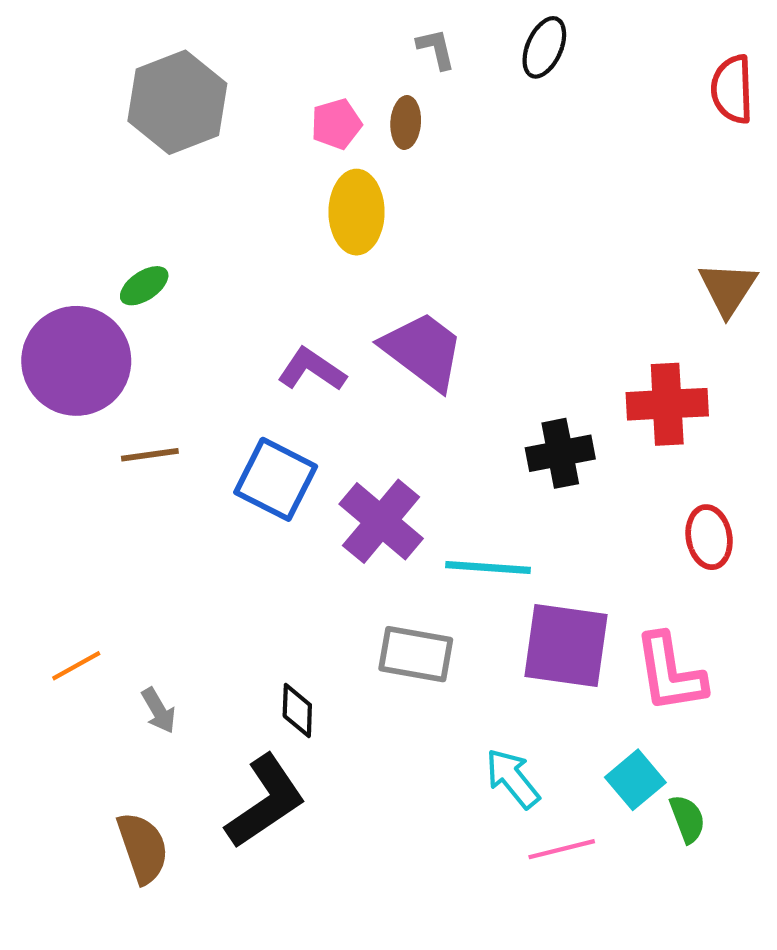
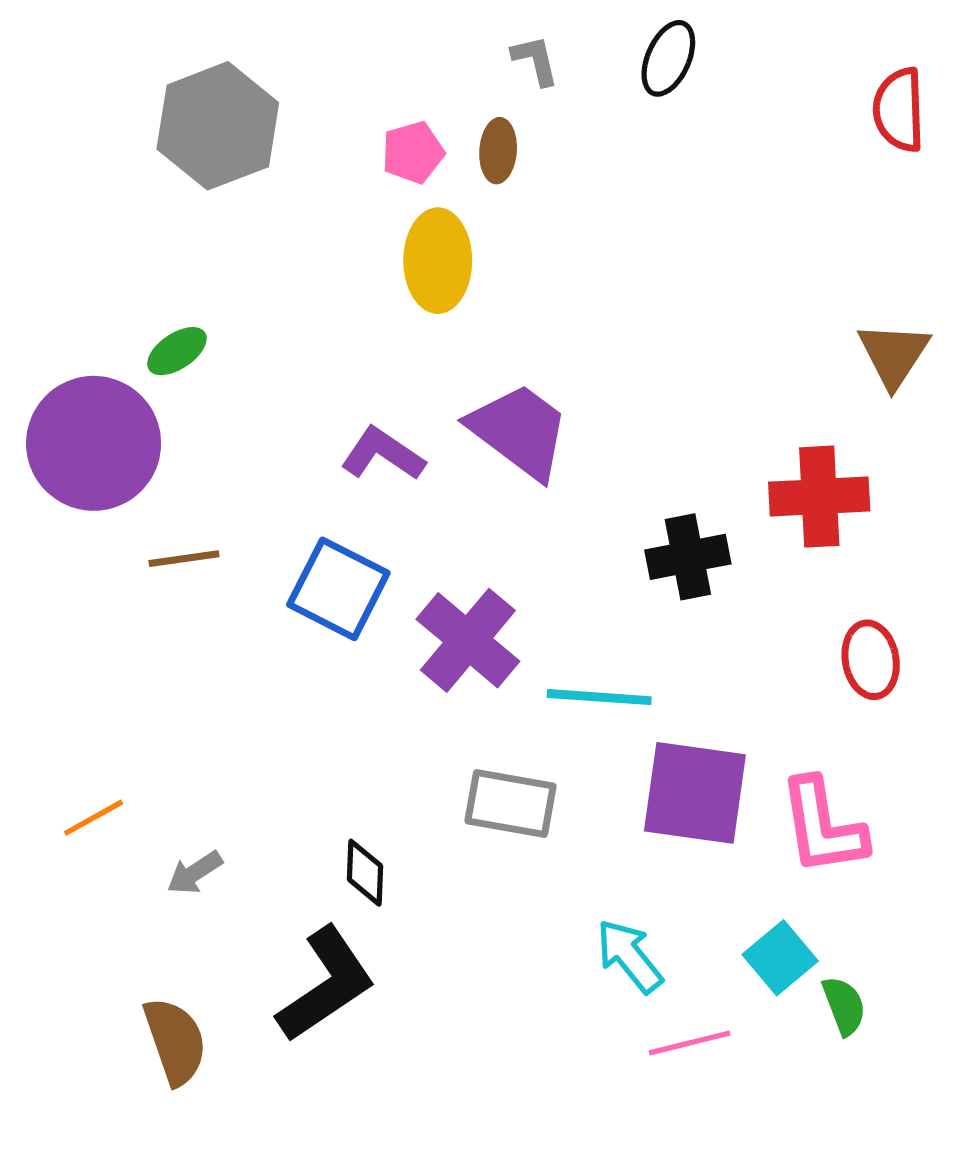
gray arrow: (159, 710) -> (195, 873), turned 87

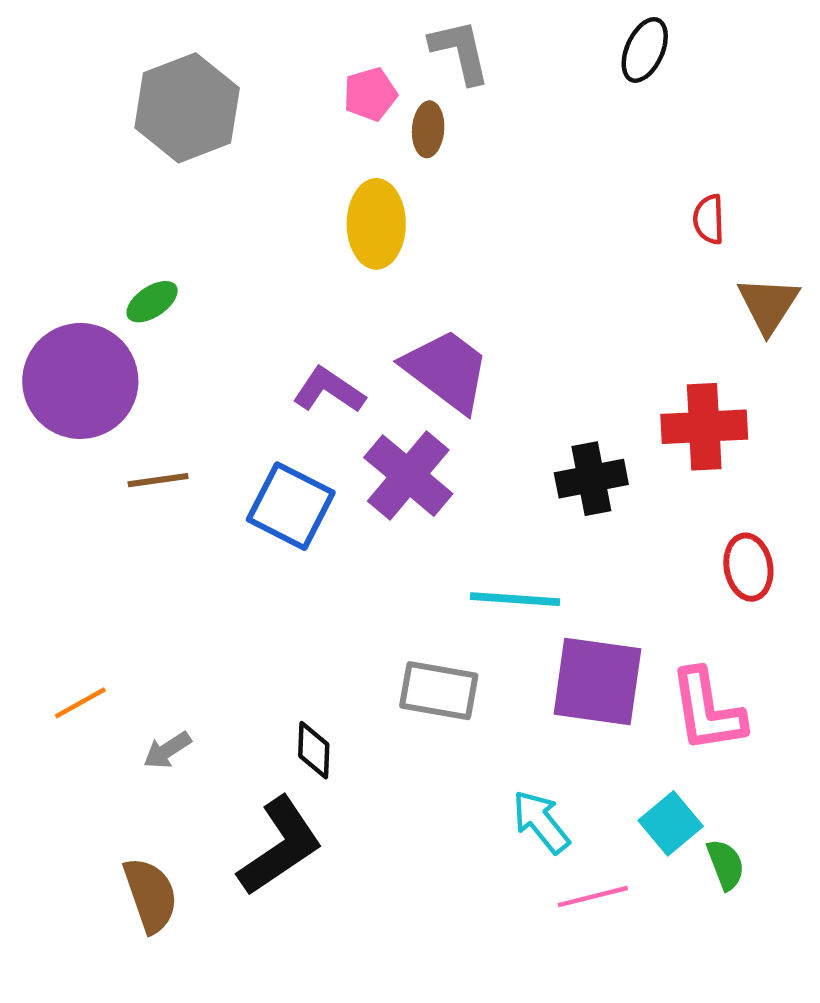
black ellipse: (668, 58) -> (645, 50), moved
gray L-shape: (535, 60) -> (460, 52), size x1.5
red semicircle: (899, 110) -> (709, 219), moved, size x0.7
pink pentagon: (413, 152) -> (370, 94), moved
purple cross: (468, 640) -> (408, 476), moved

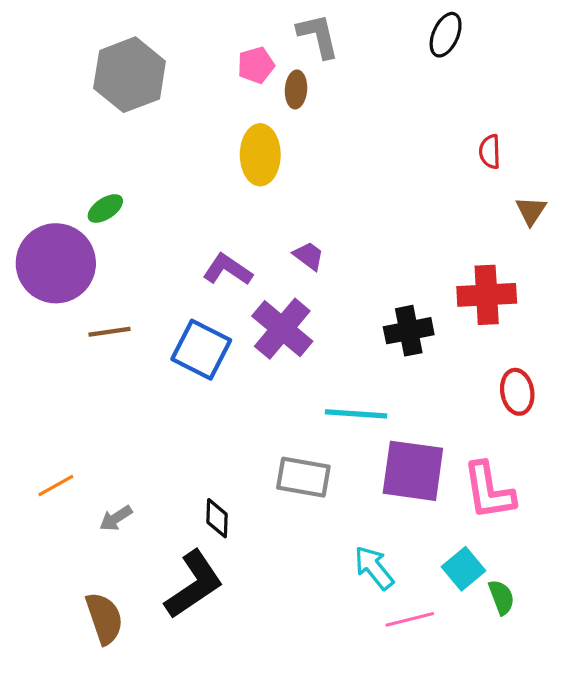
brown triangle: (768, 305) -> (531, 211), size x0.7
purple trapezoid: (446, 370) -> (309, 256), size x0.5

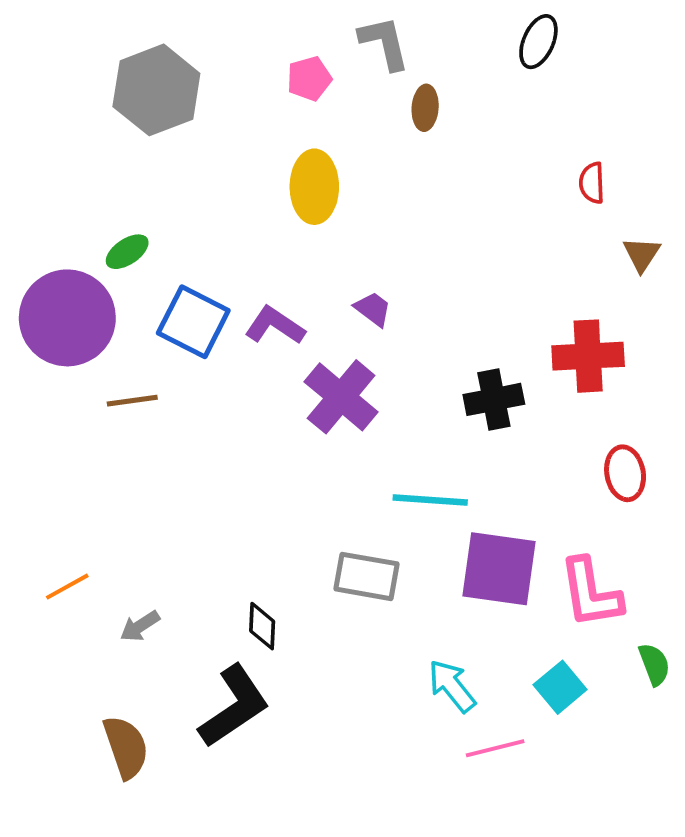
brown ellipse: (296, 89) -> (425, 108), moved
blue square: (201, 350) -> (193, 322), moved
green semicircle: (501, 597) -> (654, 664), moved

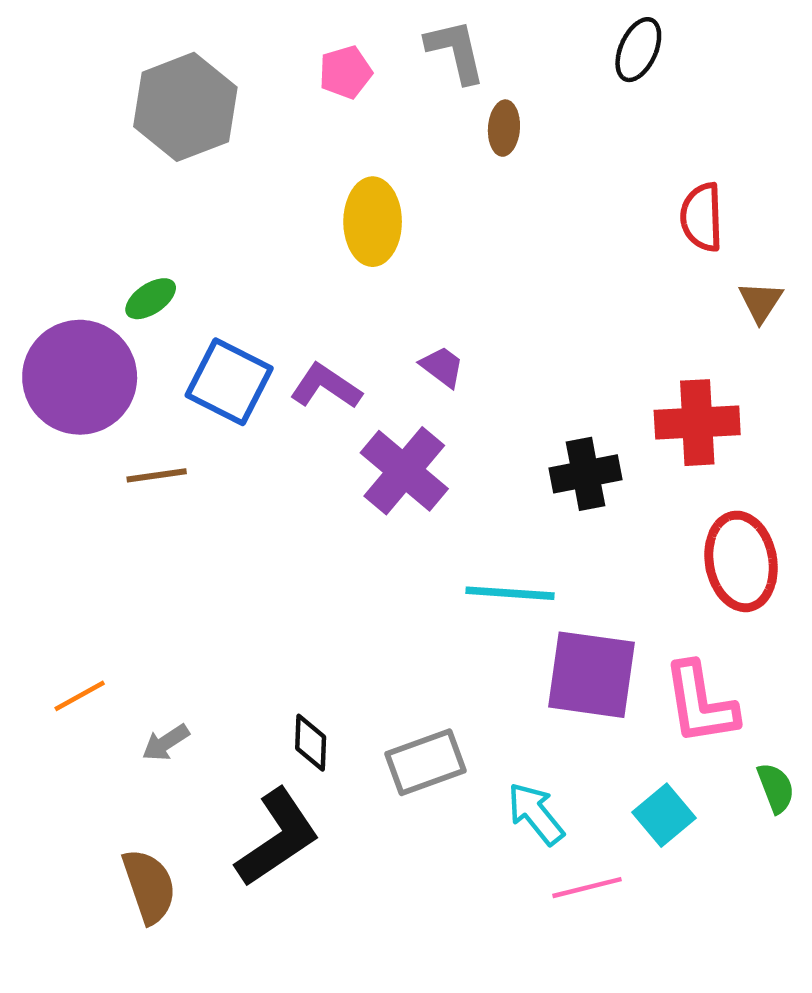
pink pentagon: (309, 79) -> (345, 72), moved
red semicircle: (592, 183) -> (702, 217), size x1.4
red ellipse: (625, 473) -> (741, 561), size x1.5
gray rectangle: (367, 576) -> (425, 762), moved, turned -30

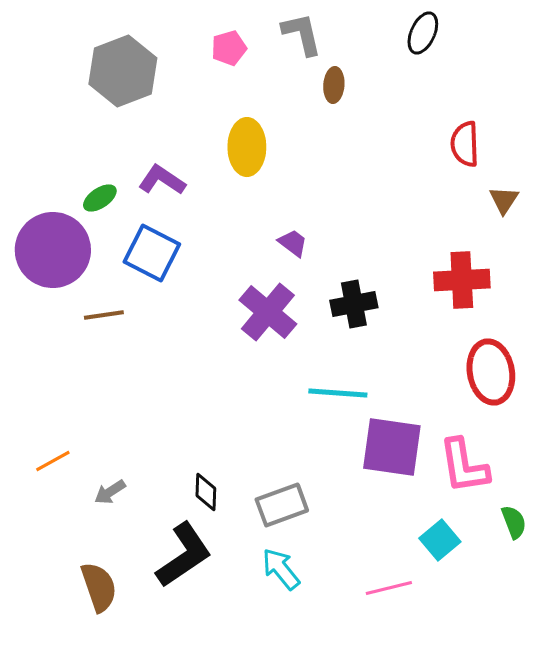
purple L-shape: (326, 386) -> (162, 180), moved
black cross: (585, 474) -> (354, 304), moved
cyan arrow: (536, 814) -> (281, 569), moved

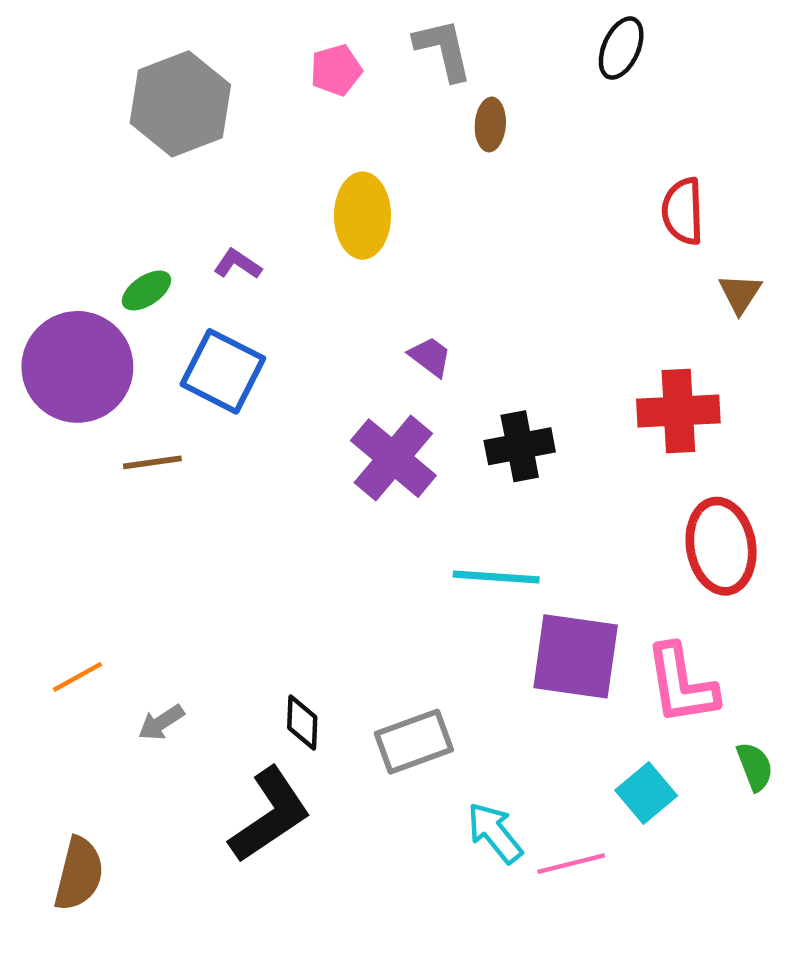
purple L-shape: (162, 180) -> (238, 264), size x0.7
cyan arrow: (281, 569) -> (495, 833), moved
brown semicircle: (99, 587) -> (79, 874), moved, turned 33

